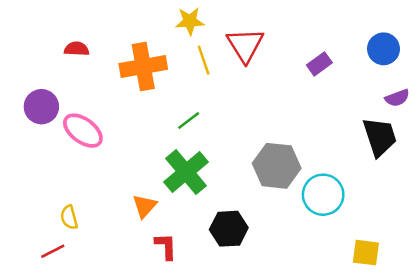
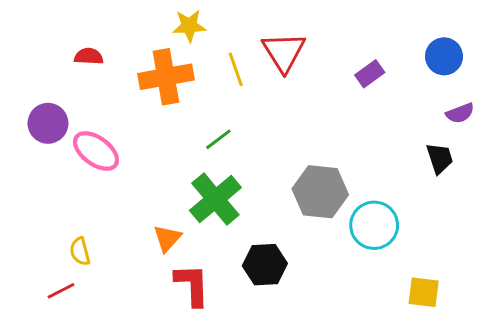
yellow star: (190, 21) -> (189, 26), moved
black trapezoid: (380, 137) -> (440, 158), size x0.7
red L-shape: (166, 246) -> (192, 285), size x1.4

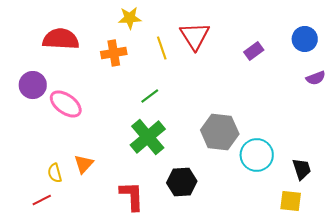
red semicircle: (89, 56) -> (61, 39), size x1.8
orange cross: (166, 77) -> (114, 53), size x0.7
black trapezoid: (440, 158) -> (302, 169), moved
orange triangle: (167, 238) -> (84, 164), moved

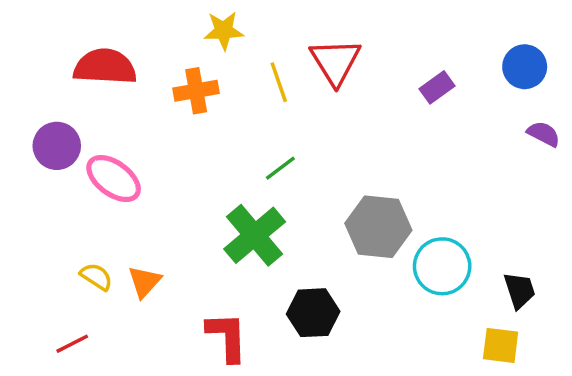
purple semicircle: (316, 78) -> (544, 134), turned -132
green line: (150, 96) -> (280, 168), moved
yellow semicircle: (55, 173) -> (96, 277), moved, turned 138

